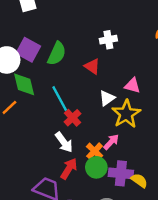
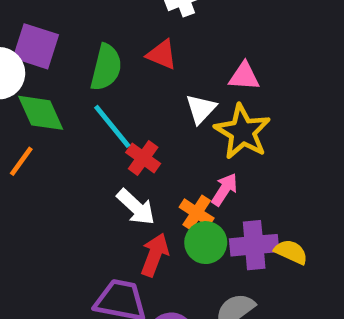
green semicircle: (57, 54) -> (106, 67), moved

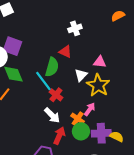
green semicircle: (106, 67) -> (52, 67), moved

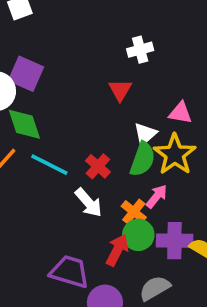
red triangle: (65, 52) -> (120, 90), turned 32
green semicircle: (52, 67) -> (143, 159), moved
cyan line: (43, 81) -> (49, 165), moved, turned -30
red arrow: (59, 136) -> (117, 250), moved

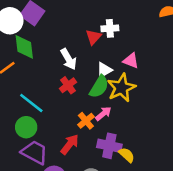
white cross: (140, 50) -> (110, 28), moved
cyan line: (49, 165) -> (31, 103), moved
white arrow: (89, 203) -> (69, 59), moved
green circle: (138, 235) -> (26, 127), moved

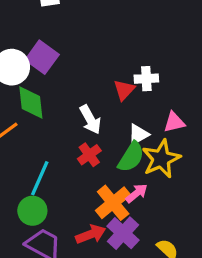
pink triangle: (131, 61) -> (174, 122), turned -35
cyan line: (31, 103) -> (40, 178), turned 75
orange cross: (86, 121) -> (113, 203), size x1.5
red arrow: (70, 144) -> (91, 234), turned 30
purple cross: (109, 146) -> (123, 233), moved, turned 30

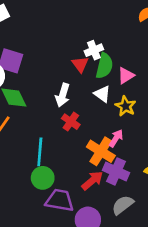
white arrow: (90, 120) -> (63, 95), turned 65
white triangle: (138, 135) -> (102, 94), turned -36
green semicircle: (131, 157) -> (104, 66), moved
yellow star: (161, 159) -> (125, 106), size x0.7

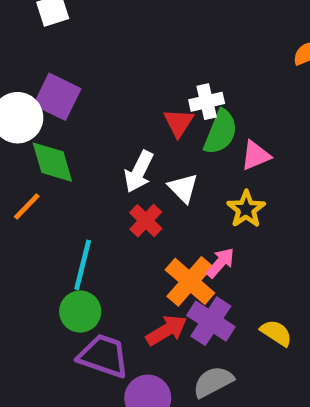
white triangle: (102, 94) -> (183, 188), moved

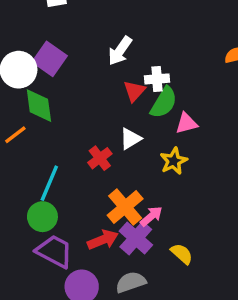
white arrow: (139, 172) -> (120, 51), moved
white triangle: (183, 188) -> (130, 139), turned 35
pink arrow: (220, 263) -> (151, 216), moved

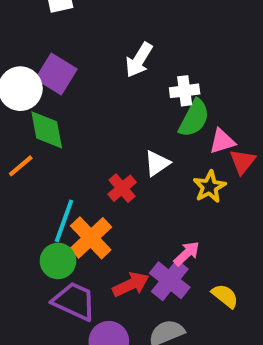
red triangle: (134, 91) -> (243, 162), moved
orange cross: (125, 207) -> (91, 238), moved

